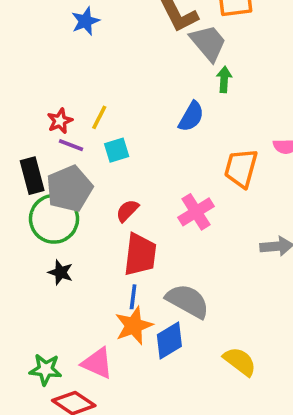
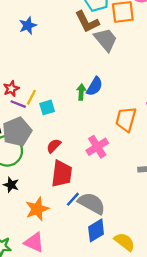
green arrow: (224, 79) -> (81, 92), moved
yellow line: (99, 117) -> (31, 97), moved
blue line: (133, 297) -> (73, 199), moved, turned 35
orange star: (134, 326) -> (37, 209), moved
blue diamond: (169, 341) -> (96, 230), moved

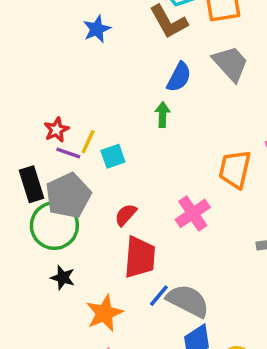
blue star: (28, 25) -> (97, 29), moved
gray trapezoid: (106, 40) -> (230, 63), moved
blue semicircle: (95, 86) -> (179, 77), moved
green arrow: (81, 92) -> (163, 115), moved

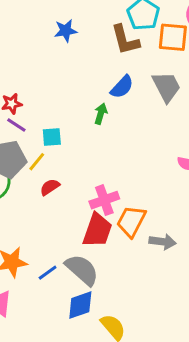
yellow line: (88, 142) -> (37, 162), moved
orange trapezoid: (235, 169) -> (131, 221), moved
red trapezoid: (140, 257) -> (97, 230), moved
blue line: (159, 296) -> (48, 273), moved

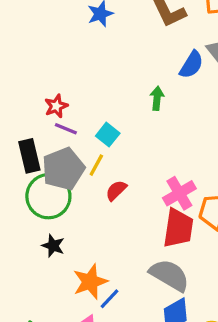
blue semicircle: (122, 87) -> (191, 65), moved
cyan square: (52, 137) -> (108, 135), turned -36
blue line: (48, 273) -> (109, 299), moved

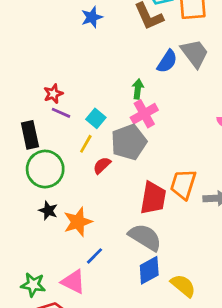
gray pentagon: (63, 169) -> (129, 142), moved
pink cross: (179, 193) -> (144, 114), moved
orange star: (90, 282) -> (78, 222), moved

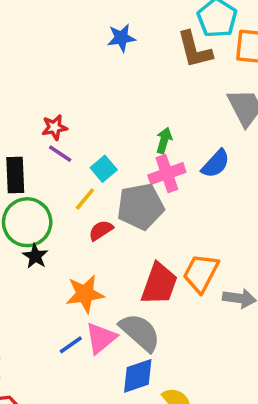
blue semicircle: (167, 61) -> (216, 164), moved
black star: (48, 211) -> (35, 256), moved
orange star: (78, 222) -> (85, 294), moved
pink triangle: (73, 282) -> (101, 338), moved, turned 44

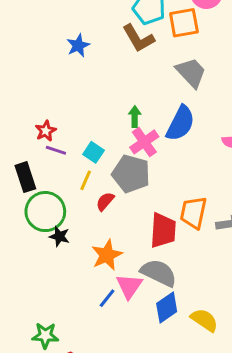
blue semicircle: (216, 164) -> (180, 123), size x1.4
gray pentagon: (141, 207) -> (131, 174), turned -30

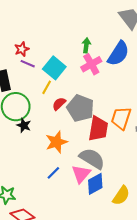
cyan square: (94, 152) -> (54, 68), size x1.5
gray pentagon: (131, 174) -> (80, 108), moved
pink triangle: (129, 286) -> (81, 174), moved
yellow semicircle: (204, 320) -> (121, 196), turned 84

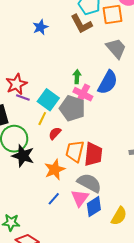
red star: (22, 49) -> (16, 84), size x1.5
pink cross: (91, 64) -> (83, 94), turned -30
gray pentagon: (80, 108) -> (72, 108), moved
orange trapezoid: (121, 118) -> (75, 151), moved
black star: (24, 125) -> (23, 156), size x1.6

